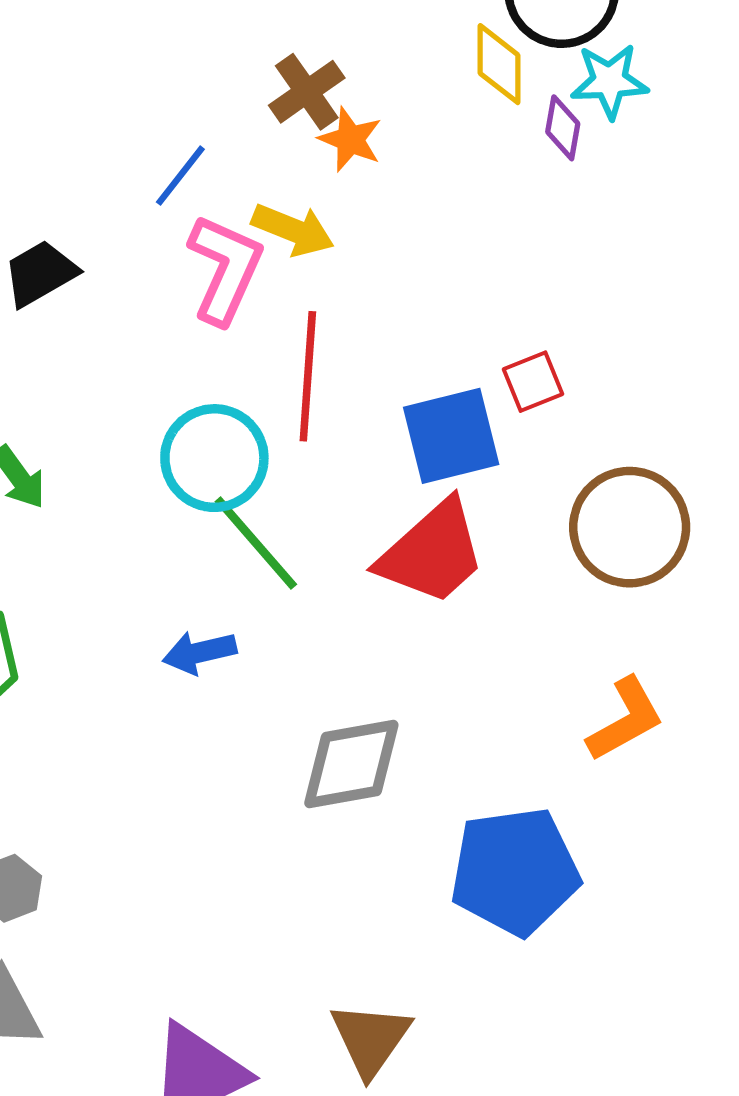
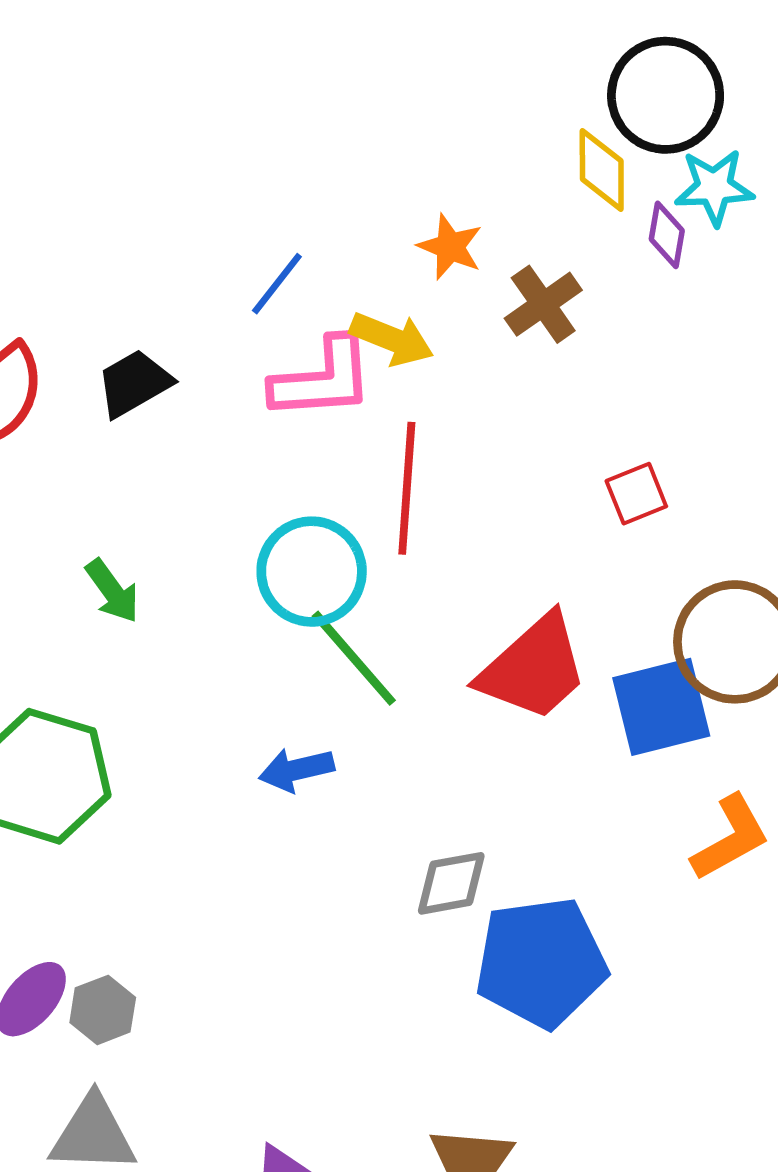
brown cross: (307, 92) -> (543, 304), moved
pink L-shape: (225, 269) -> (322, 379), turned 62
blue square: (451, 436) -> (661, 707), moved
gray diamond: (351, 764) -> (451, 883), size x0.7
blue pentagon: (515, 871) -> (541, 962), moved

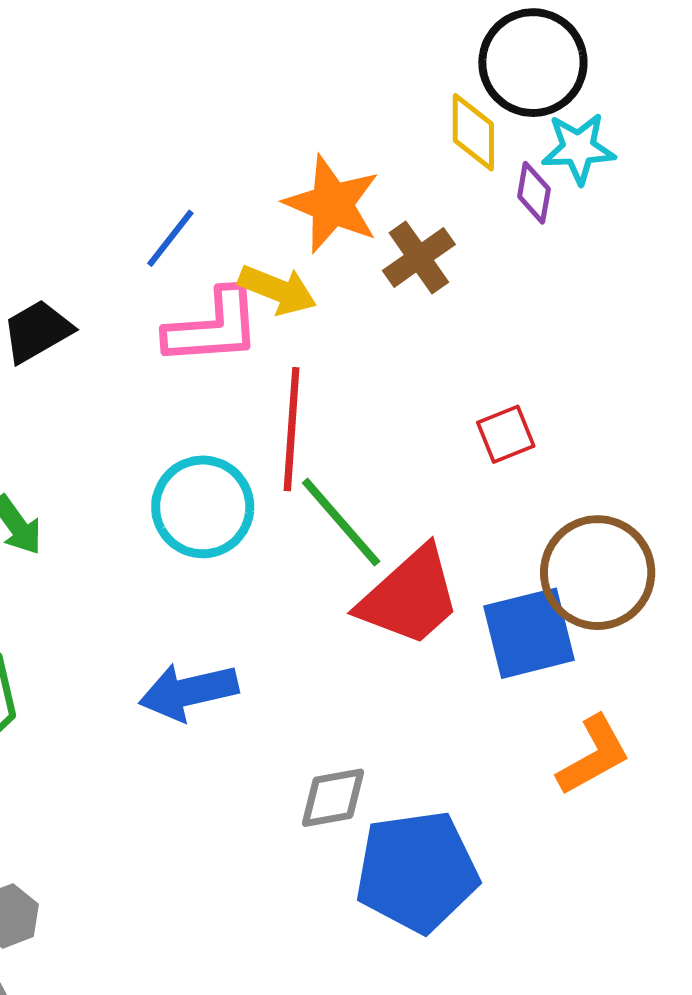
orange star: (450, 247) -> (332, 204), size x1.6
green line: (354, 658) -> (341, 522), moved
blue arrow: (296, 770) -> (189, 692), size x1.4

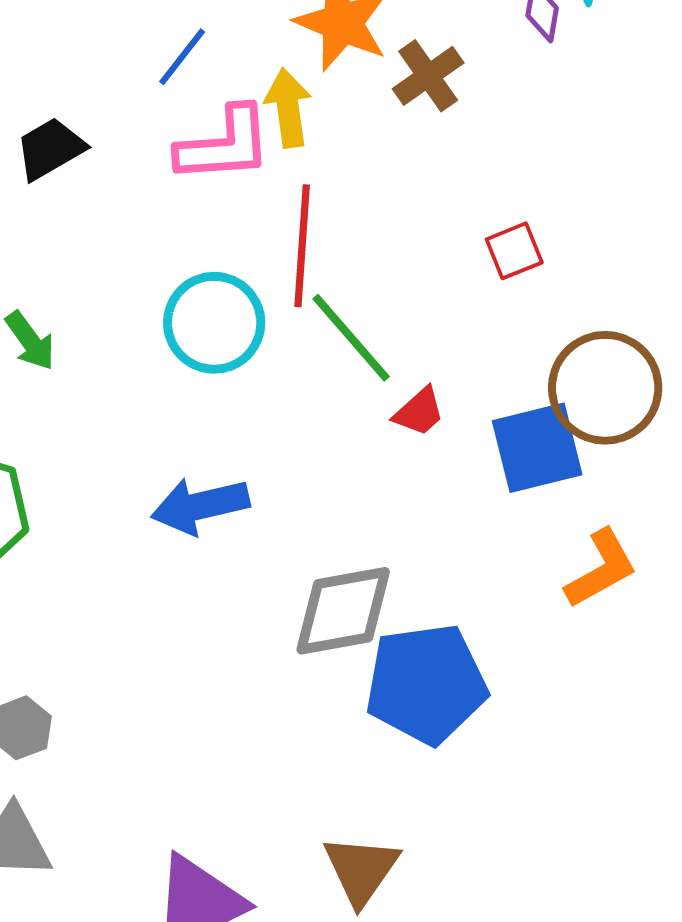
yellow arrow: (277, 290) -> (288, 108), turned -120
red trapezoid: (410, 597) -> (419, 412), size x0.5
gray diamond: (333, 798) -> (343, 611), size x1.5

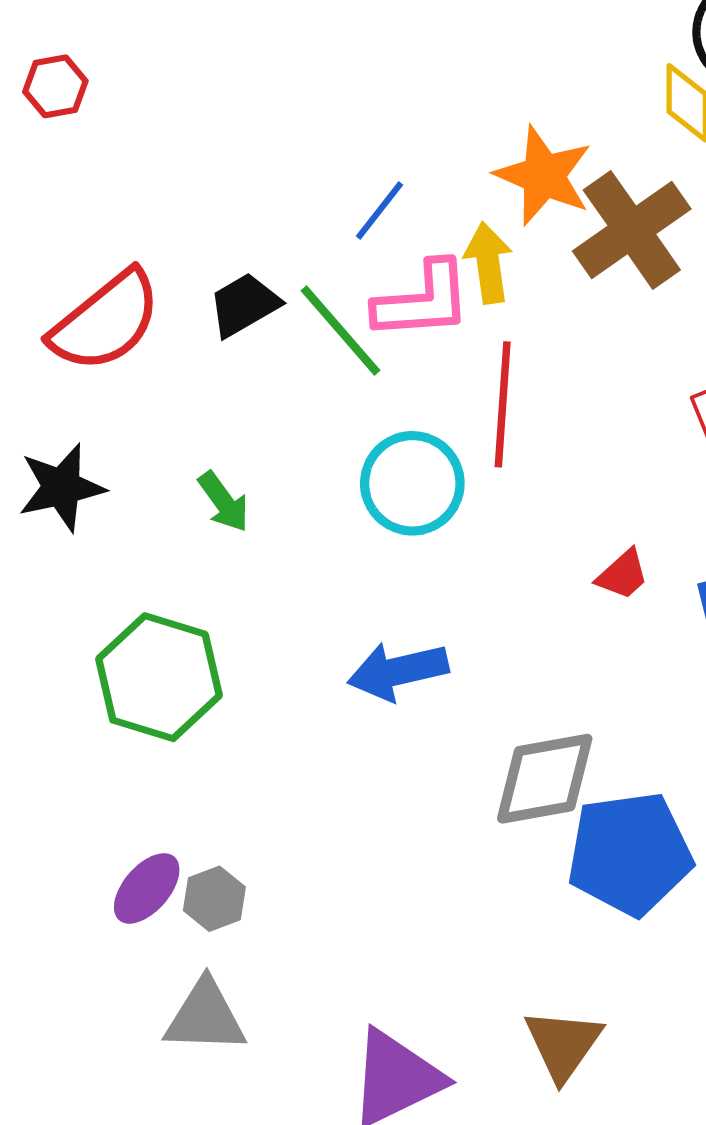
brown cross: (428, 76) -> (632, 230), size x1.6
green line: (351, 338) -> (341, 330), moved

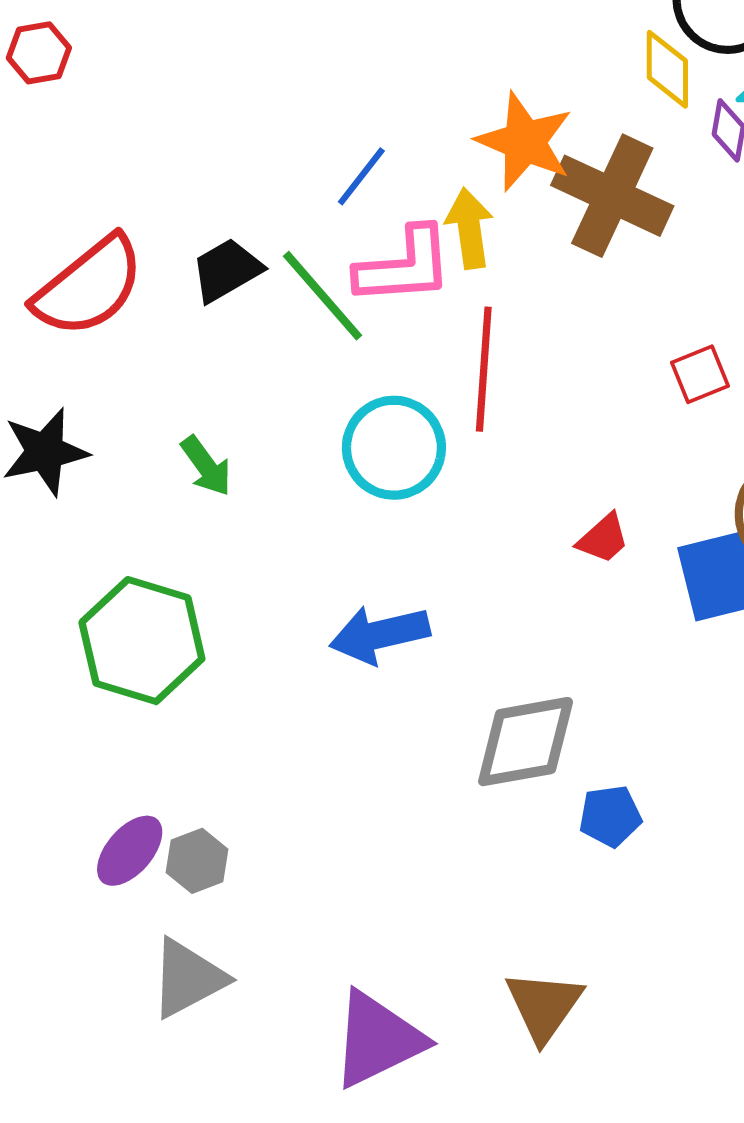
brown cross: (632, 230) -> (612, 196), turned -30
blue pentagon: (630, 854) -> (610, 816), size x0.5
gray triangle: (205, 1017) -> (188, 978), turned -30

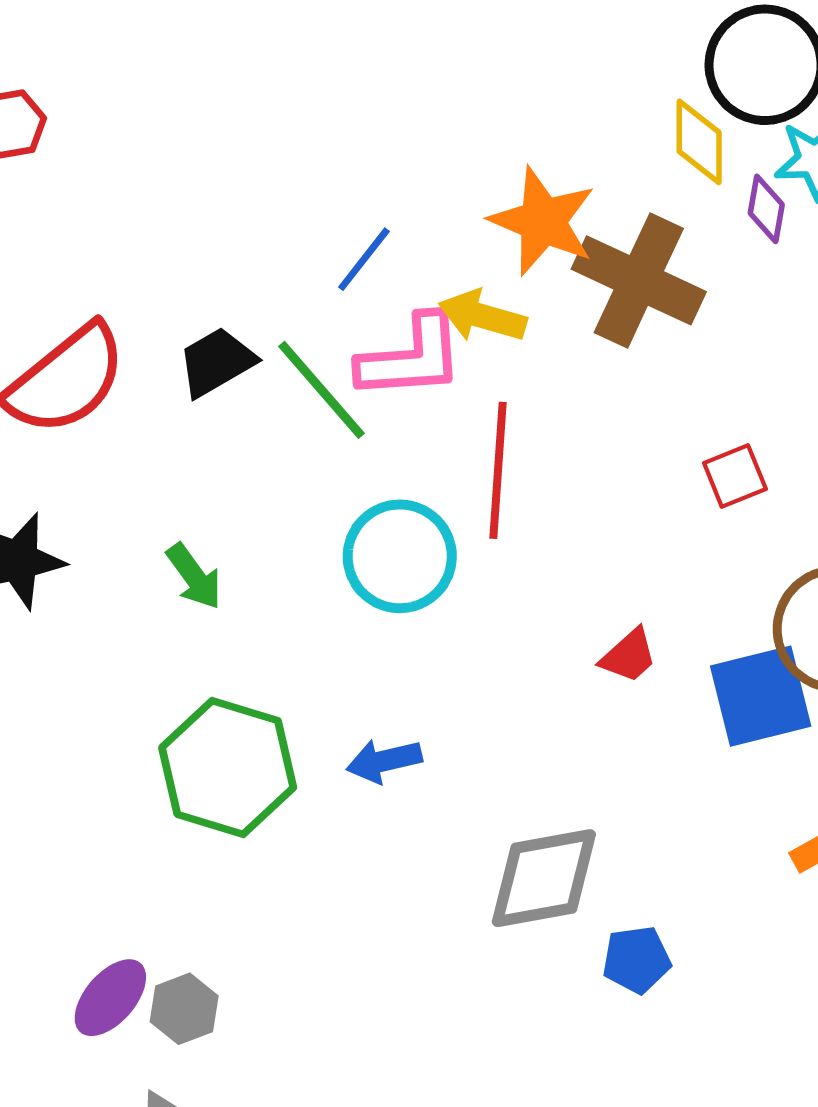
yellow arrow: (469, 228) -> (482, 316), turned -66
blue arrow: (380, 634) -> (384, 761), size x0.7
green hexagon: (142, 641) -> (228, 768), moved

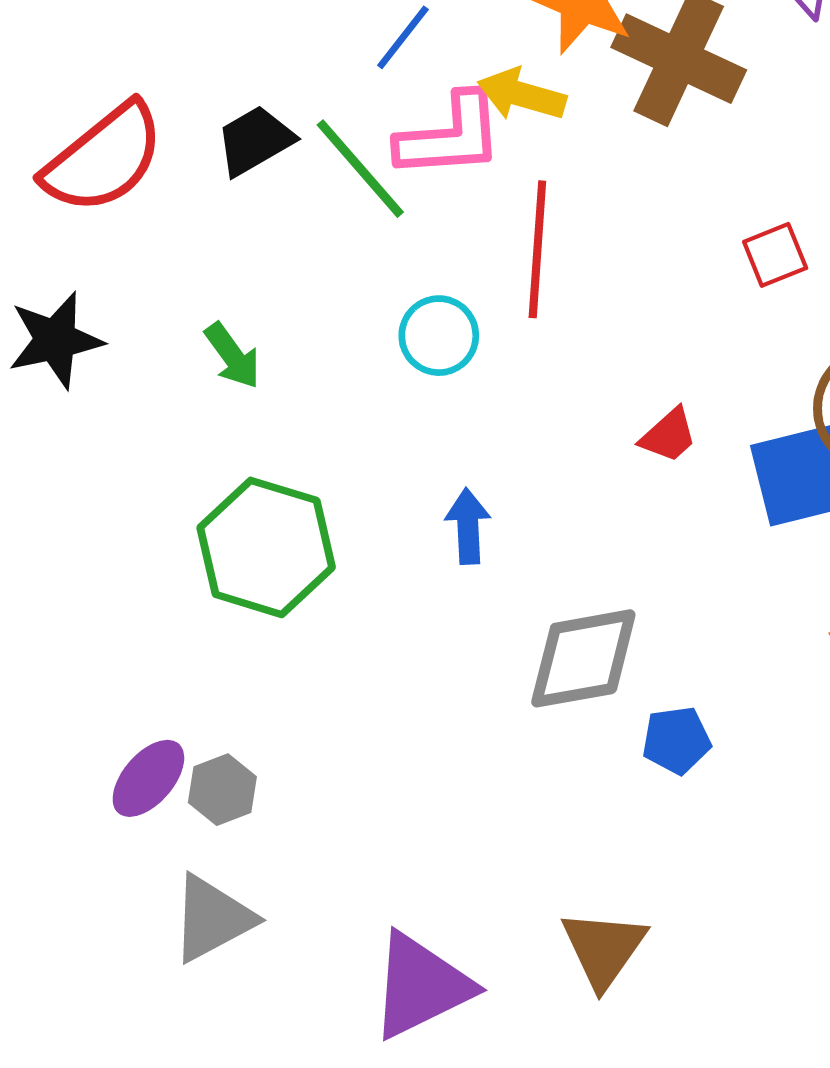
cyan circle: (400, 556) -> (439, 336), size x0.7
blue arrow: (384, 761) -> (468, 526), moved, turned 100

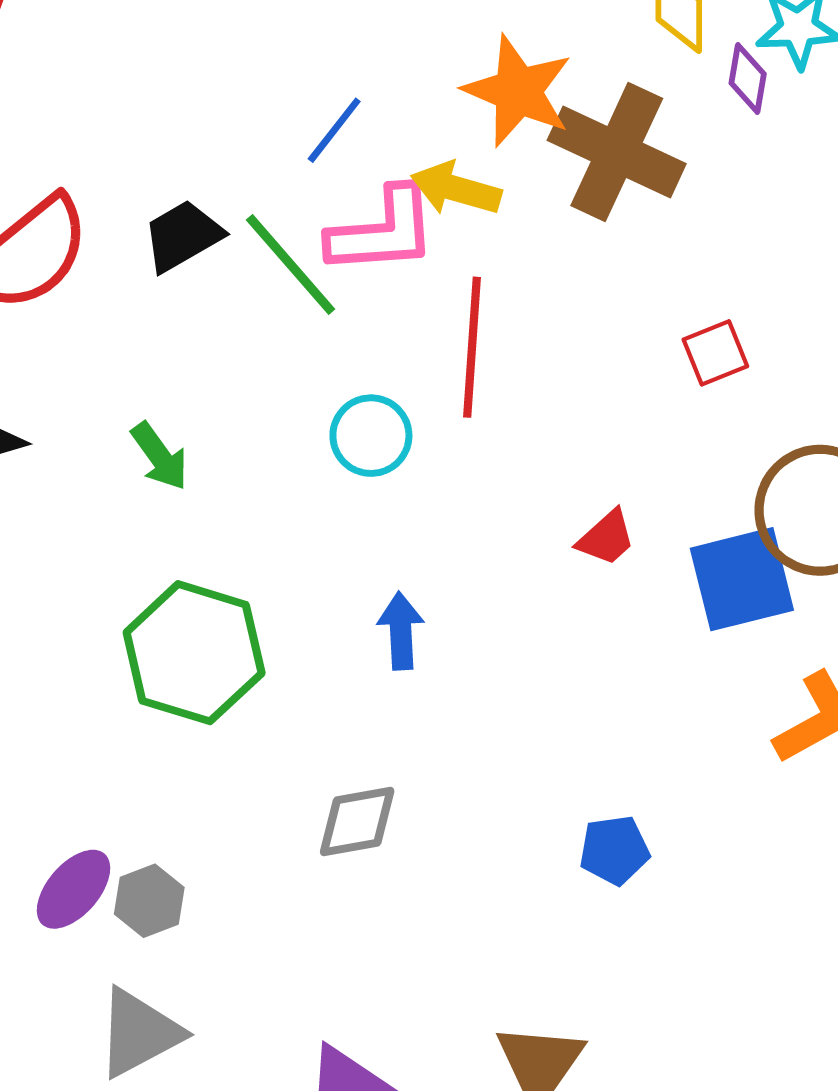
gray diamond: (583, 658) -> (357, 821), moved, size x0.7

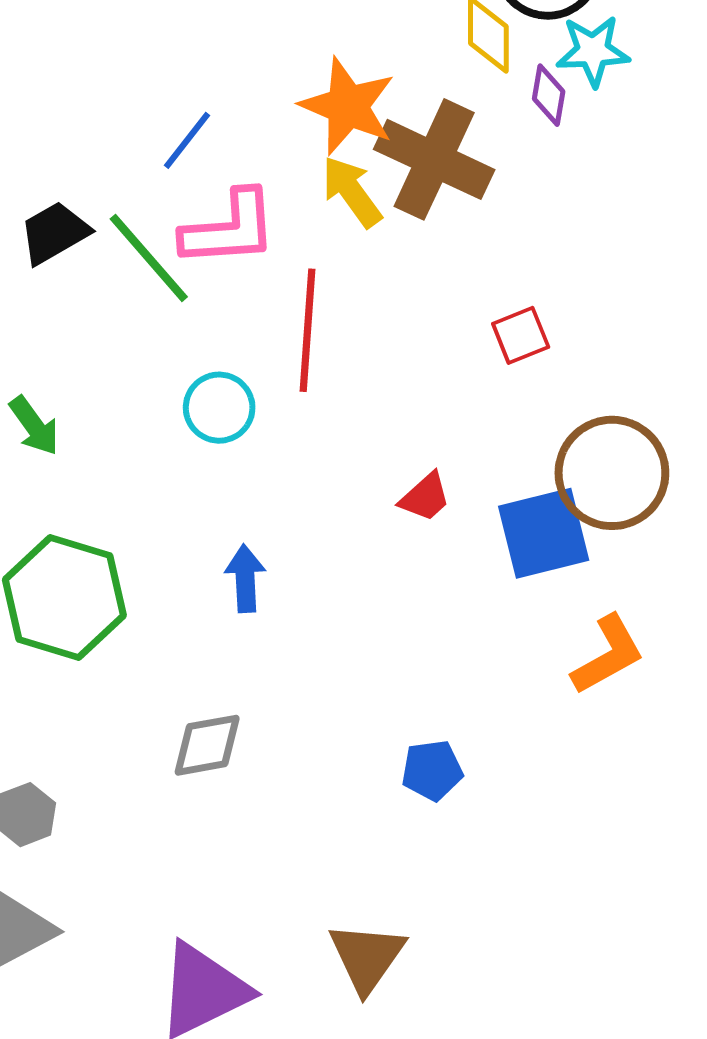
yellow arrow: (456, 189) -> (352, 192), moved, turned 38

